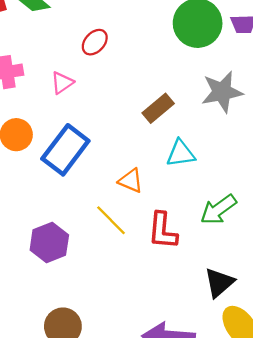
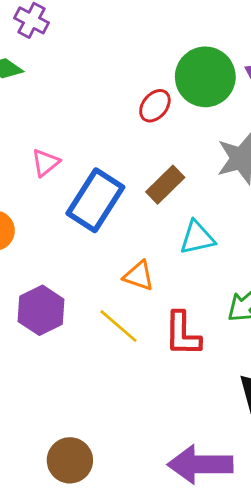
red ellipse: (95, 42) -> (155, 106), moved
blue rectangle: (65, 150) -> (95, 200), moved
purple hexagon: (49, 242) -> (41, 310), moved

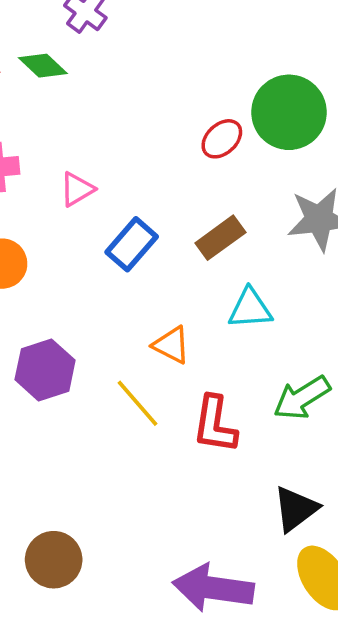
blue rectangle: (95, 200) -> (132, 244), size x0.7

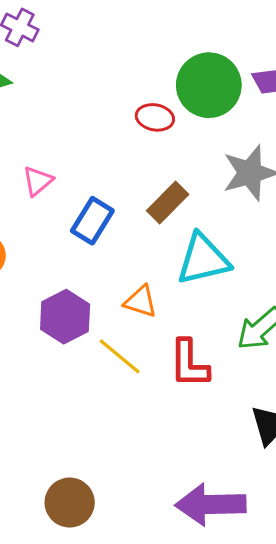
red ellipse: (222, 139) -> (155, 117), turned 63
cyan triangle: (250, 309) -> (203, 259), size x1.4
purple hexagon: (45, 370) -> (65, 317), moved

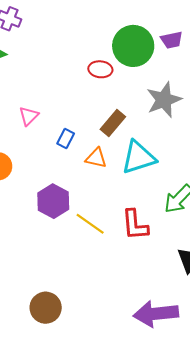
blue rectangle: (92, 221) -> (66, 139), size x0.7
orange triangle: (141, 302) -> (96, 158), moved
brown circle: (70, 503) -> (46, 308), moved

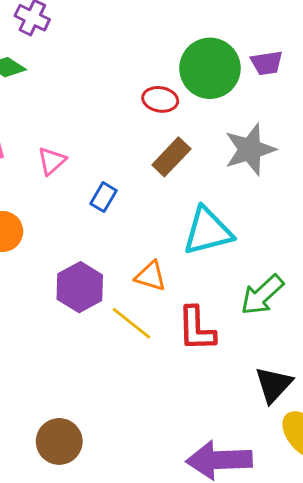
brown rectangle: (113, 123) -> (171, 157), moved
orange triangle: (96, 158) -> (151, 276), moved

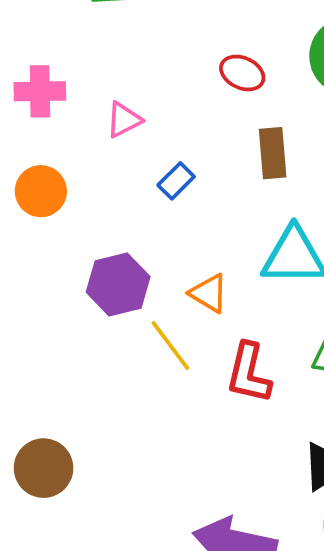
red ellipse: (160, 99) -> (242, 73), moved
brown rectangle: (171, 157) -> (273, 153), turned -63

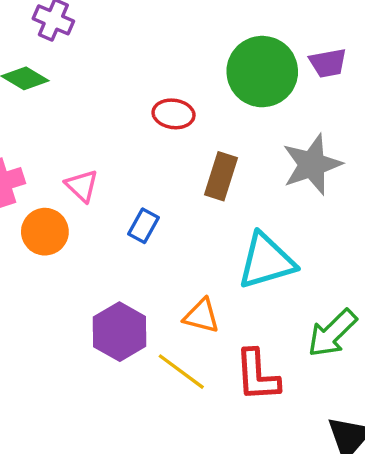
pink triangle: (124, 120) -> (82, 186), turned -33
brown rectangle: (273, 153) -> (221, 176), turned 39
orange circle: (41, 191) -> (45, 232), moved

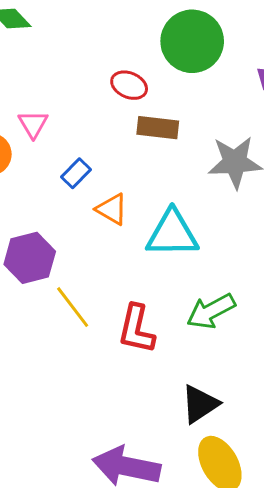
green circle: (262, 72) -> (192, 41), moved
brown rectangle: (221, 176) -> (158, 128), moved, turned 63
orange triangle: (201, 316) -> (112, 209), moved

